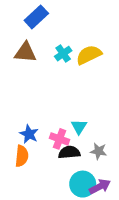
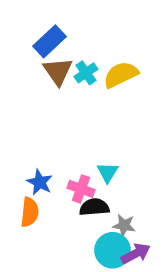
blue rectangle: (36, 17) -> (50, 41), moved
brown triangle: (25, 52) -> (58, 71), moved, turned 50
gray star: (99, 151) -> (124, 225), moved

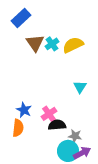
blue rectangle: (50, 41) -> (21, 18), moved
cyan triangle: (108, 172) -> (80, 87), moved
pink cross: (81, 189) -> (49, 114), turned 35

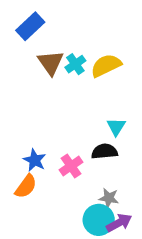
black semicircle: (57, 125) -> (104, 151), moved
orange semicircle: (18, 128) -> (26, 186), turned 30

